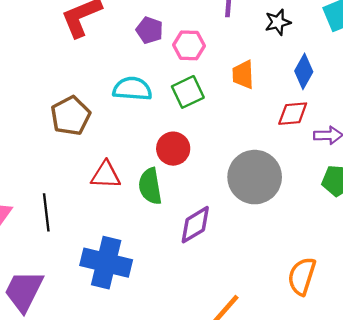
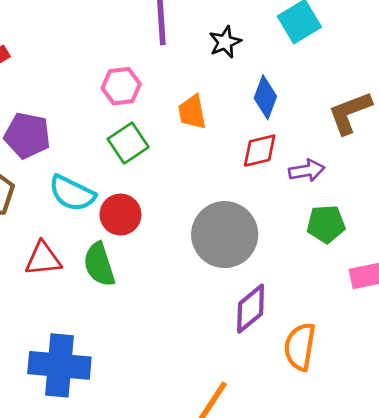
purple pentagon: (149, 30) -> (27, 135), moved, size x1.4
cyan semicircle: (132, 89) -> (72, 193), moved, turned -150
purple diamond: (195, 225) -> (251, 309), moved

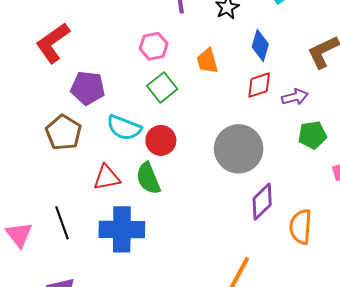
blue cross: (59, 365) -> (122, 229), moved

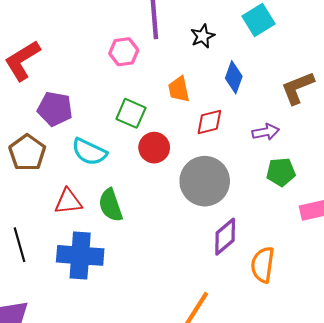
pink hexagon: (154, 46) -> (124, 52), moved
red diamond: (259, 85) -> (209, 122), moved
green square: (162, 87) -> (131, 113), turned -32
red circle: (161, 140) -> (154, 148), moved

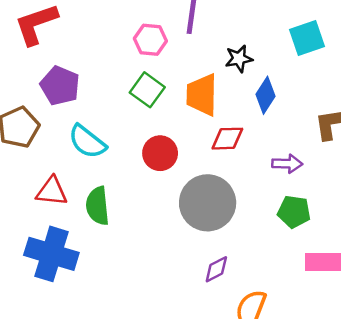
black star: (203, 36) -> (239, 59), moved
orange trapezoid: (179, 89) -> (202, 95), size x1.4
green square: (131, 113) -> (147, 90), moved
purple diamond: (225, 237) -> (216, 269), size x0.7

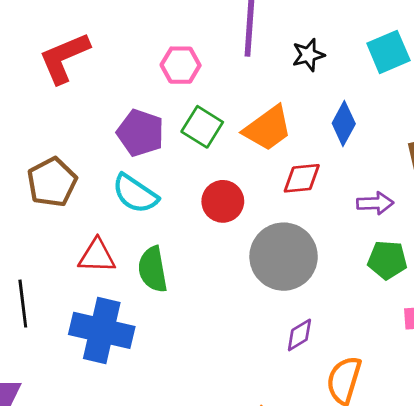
pink hexagon: (150, 40) -> (181, 65), moved
black star: (239, 59) -> (308, 55), moved
purple pentagon: (60, 86) -> (140, 133), moved
orange trapezoid: (202, 95) -> (268, 128), turned -123

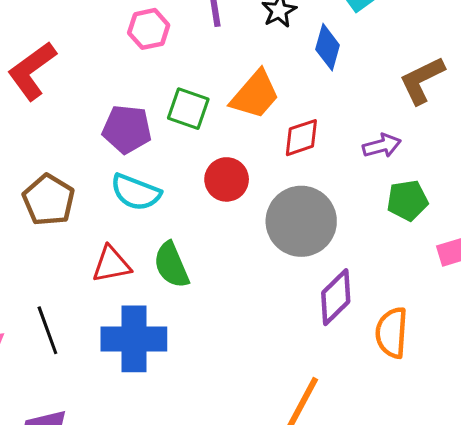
pink hexagon: (181, 65) -> (149, 29), moved
blue diamond: (344, 124) -> (328, 47), moved
purple diamond: (299, 335) -> (336, 297), size x1.5

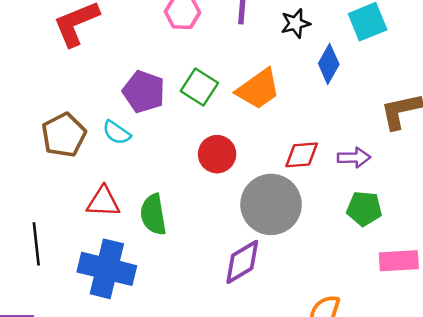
red diamond: (301, 138) -> (302, 155), moved
cyan semicircle: (136, 192) -> (117, 133), moved, size x0.7
purple diamond: (336, 297) -> (242, 262), moved

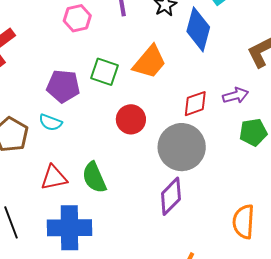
blue diamond: (329, 64) -> (198, 29), size x1.4

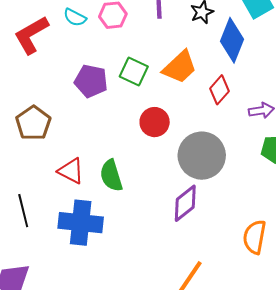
red diamond: (195, 104) -> (220, 90), moved, turned -36
cyan semicircle: (50, 122) -> (75, 17), moved
red triangle: (54, 178) -> (71, 171), turned 32

